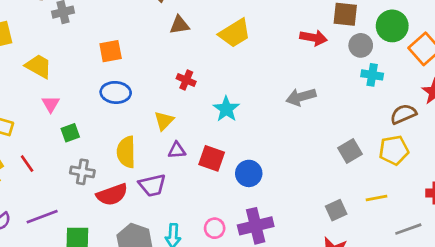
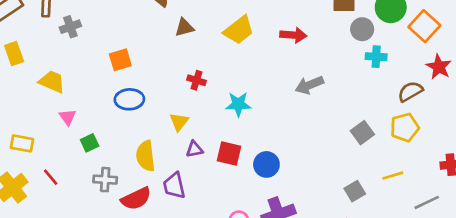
red arrow: (314, 38) -> (293, 35), moved
cyan star: (226, 109) -> (238, 104), turned -30
purple trapezoid: (152, 185) -> (174, 186), turned 96

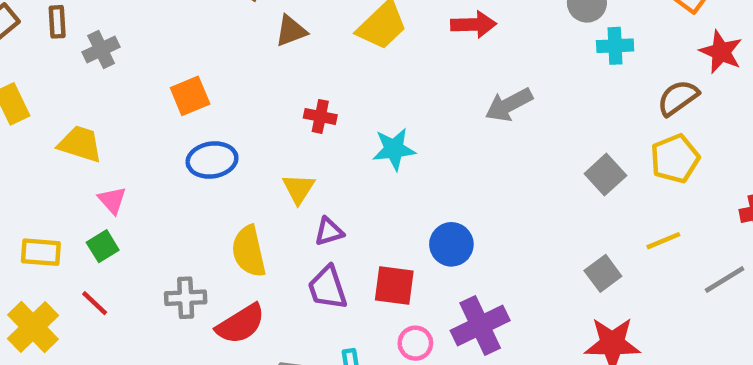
green square: (90, 143) -> (103, 246), moved
red square: (229, 154) -> (394, 286), moved
purple trapezoid: (174, 186) -> (327, 288), moved

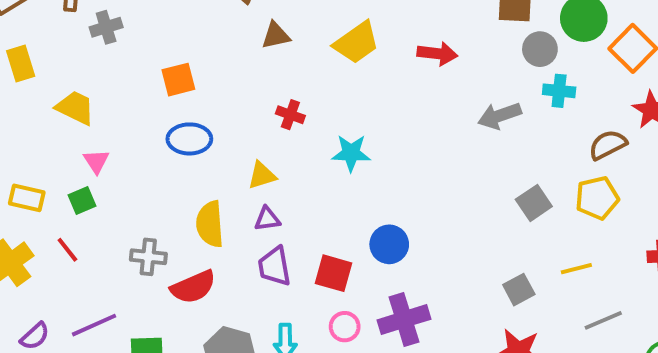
gray arrow: (509, 105) -> (500, 116), moved
yellow triangle: (299, 189) -> (262, 175), turned 32
purple triangle: (329, 232) -> (267, 219), moved
gray line: (725, 279) -> (603, 320), moved

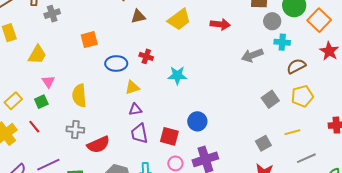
yellow trapezoid: (75, 108) -> (37, 55), turned 95
blue ellipse: (189, 139) -> (116, 64), moved
brown semicircle: (608, 145) -> (296, 66), moved
yellow rectangle: (27, 198) -> (13, 101), turned -54
yellow semicircle: (210, 224) -> (79, 96), moved

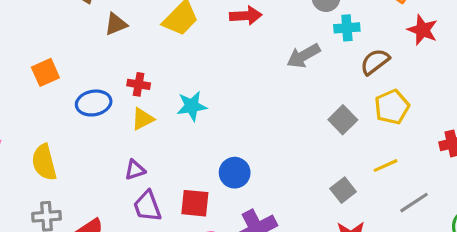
yellow triangle: (132, 87) -> (143, 119), moved

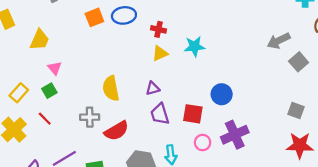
gray arrow: (304, 56) -> (279, 41), moved
blue ellipse: (94, 103) -> (124, 15), moved
yellow semicircle: (44, 162) -> (111, 88), moved
gray square: (343, 190) -> (296, 110), turned -35

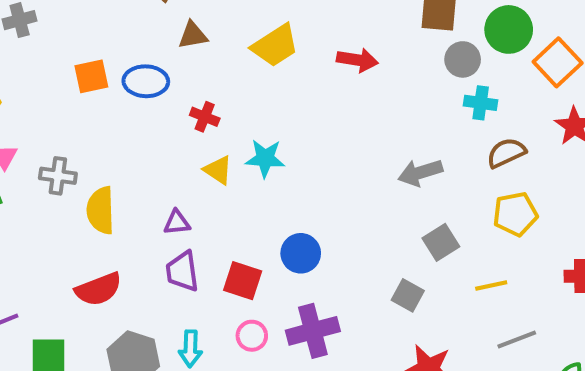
yellow triangle: (160, 53) -> (218, 170), moved, turned 49
gray square: (299, 62) -> (441, 242), moved
gray square: (296, 110) -> (408, 295), moved
gray cross: (90, 117) -> (58, 176), moved

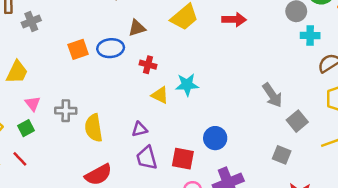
brown triangle: (193, 35) -> (137, 28), moved
gray arrow: (420, 173) -> (272, 95), moved, turned -100

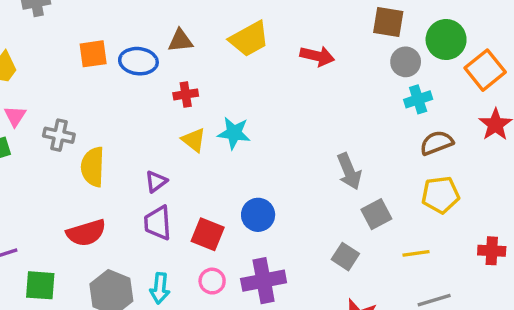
cyan cross: (310, 36) -> (418, 99), turned -30
red cross: (148, 65) -> (186, 94), turned -35
purple triangle: (140, 129) -> (156, 182), turned -35

